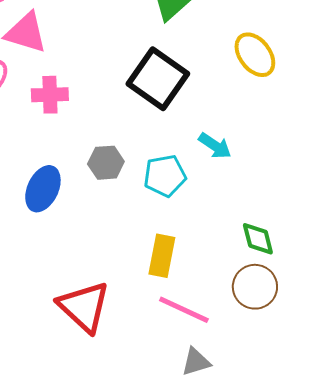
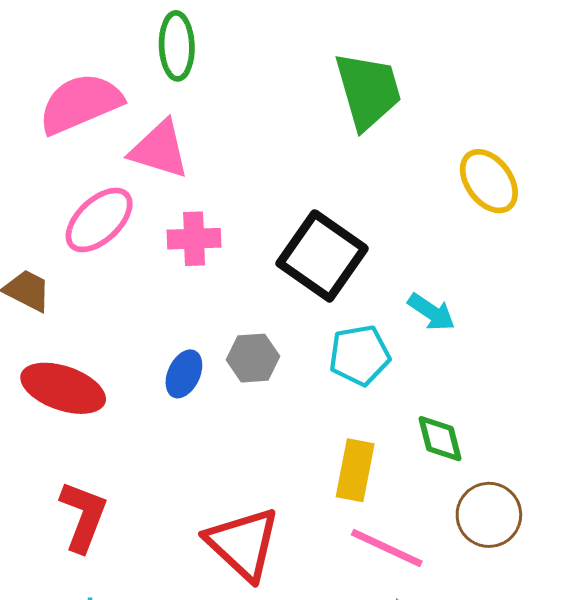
black square: (158, 79) -> (322, 256), moved
gray hexagon: (106, 163) -> (253, 358), moved
blue ellipse: (43, 189) -> (184, 374), size x0.7
green diamond: (258, 239) -> (440, 439), moved

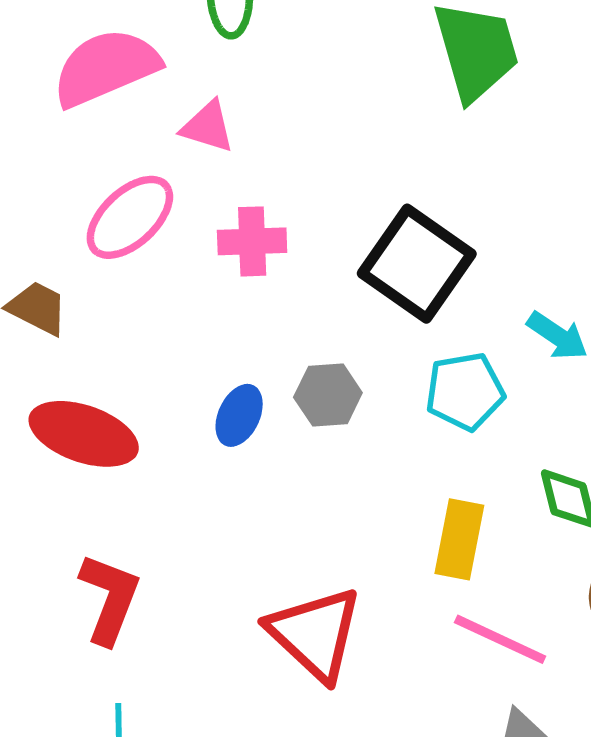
pink triangle: (159, 149) -> (208, 127), size x0.7

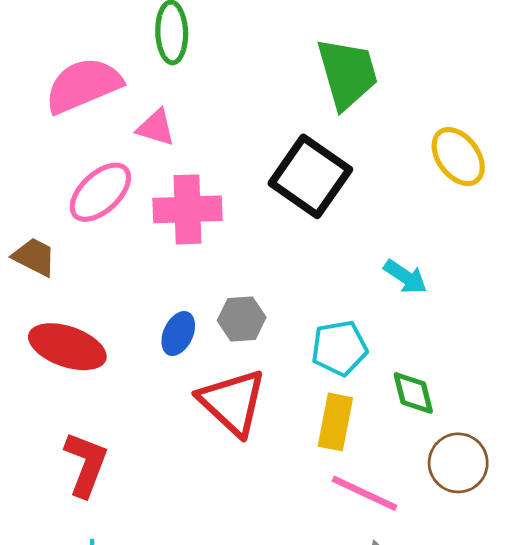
pink cross: (252, 241) -> (188, 209), size x1.4
black square: (417, 264) -> (310, 176), moved
cyan pentagon: (465, 391) -> (339, 348), moved
red triangle: (315, 634) -> (232, 402), moved

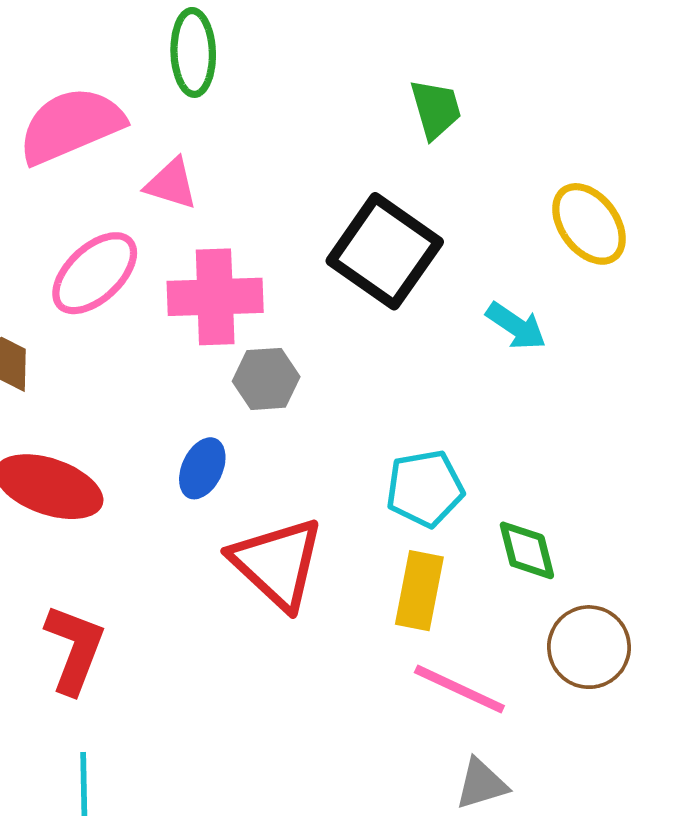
green trapezoid: (347, 73) -> (436, 109), size x0.6
cyan arrow: (405, 277) -> (516, 326), moved
gray hexagon: (242, 319) -> (266, 379), moved

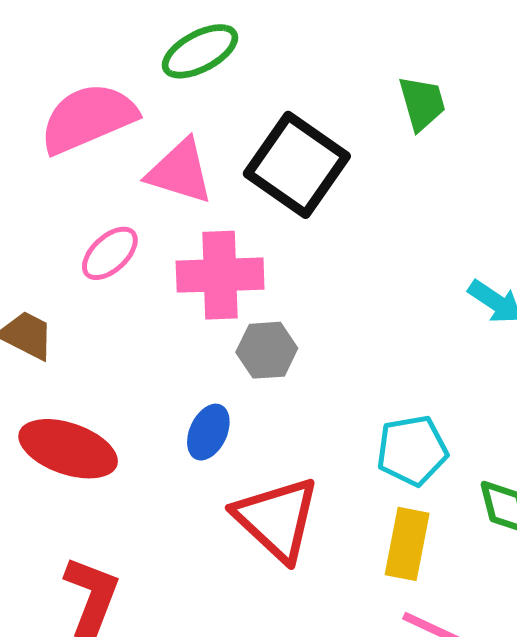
green ellipse: (193, 52) -> (200, 51), turned 64
pink triangle: (171, 184) -> (180, 172), size x1.4
black square: (385, 251) -> (297, 165), moved
pink ellipse: (95, 273) -> (110, 253), size x0.7

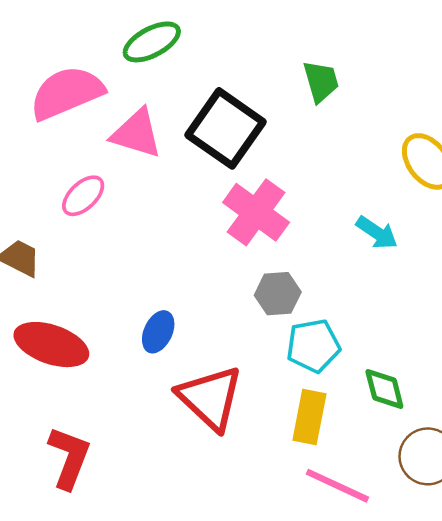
pink cross: (220, 275) -> (256, 212), moved, turned 38
gray hexagon: (267, 350) -> (278, 294), moved

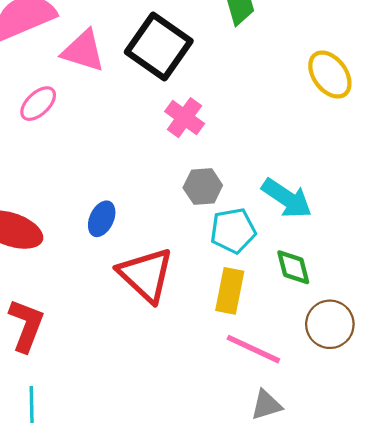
pink cross: (256, 212) -> (185, 118), size x0.7
cyan arrow: (377, 233) -> (287, 198), moved, size x1.4

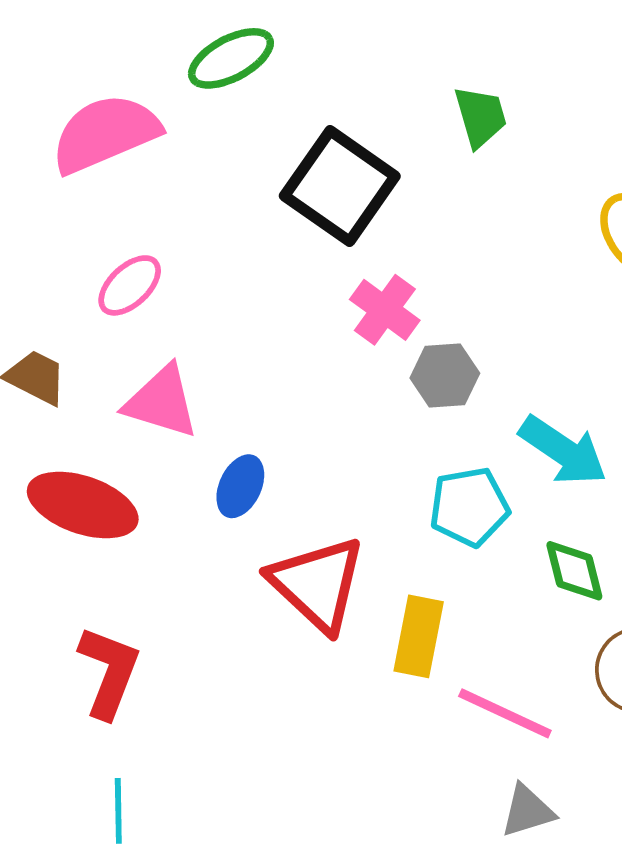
pink triangle: (83, 51) -> (162, 402), moved
gray hexagon: (203, 186) -> (445, 376), moved
yellow rectangle: (230, 291) -> (419, 636), moved

